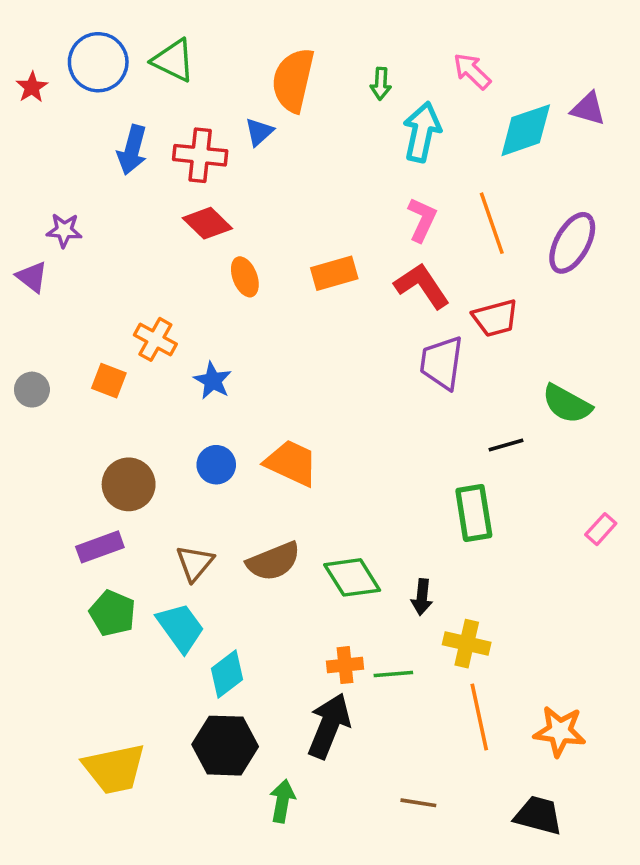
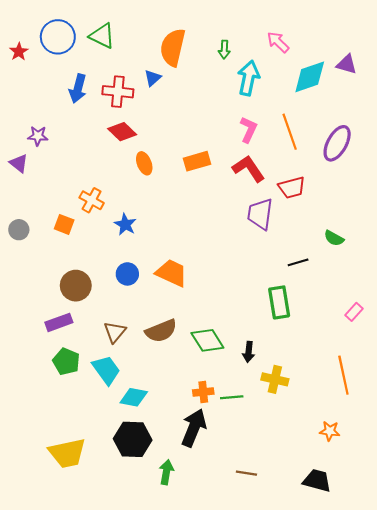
green semicircle: (567, 404) -> (334, 238), size x0.7
cyan diamond: (227, 674) -> (134, 397), turned 48
orange line: (479, 717) -> (343, 375), moved
orange star: (560, 731) -> (330, 431), size x0.7

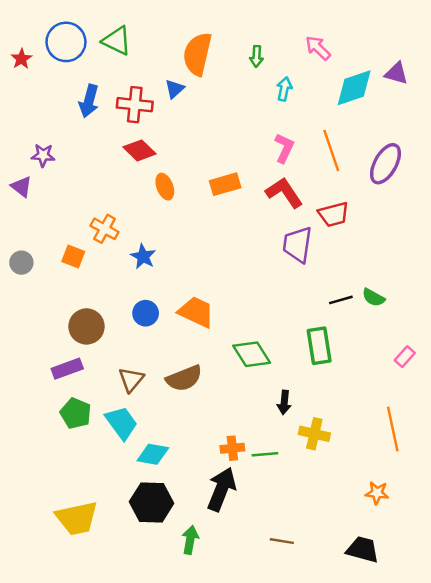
cyan arrow: (249, 78) -> (284, 89), size x0.6
green semicircle: (334, 238) -> (373, 298), moved
green diamond: (207, 340) -> (252, 354), moved

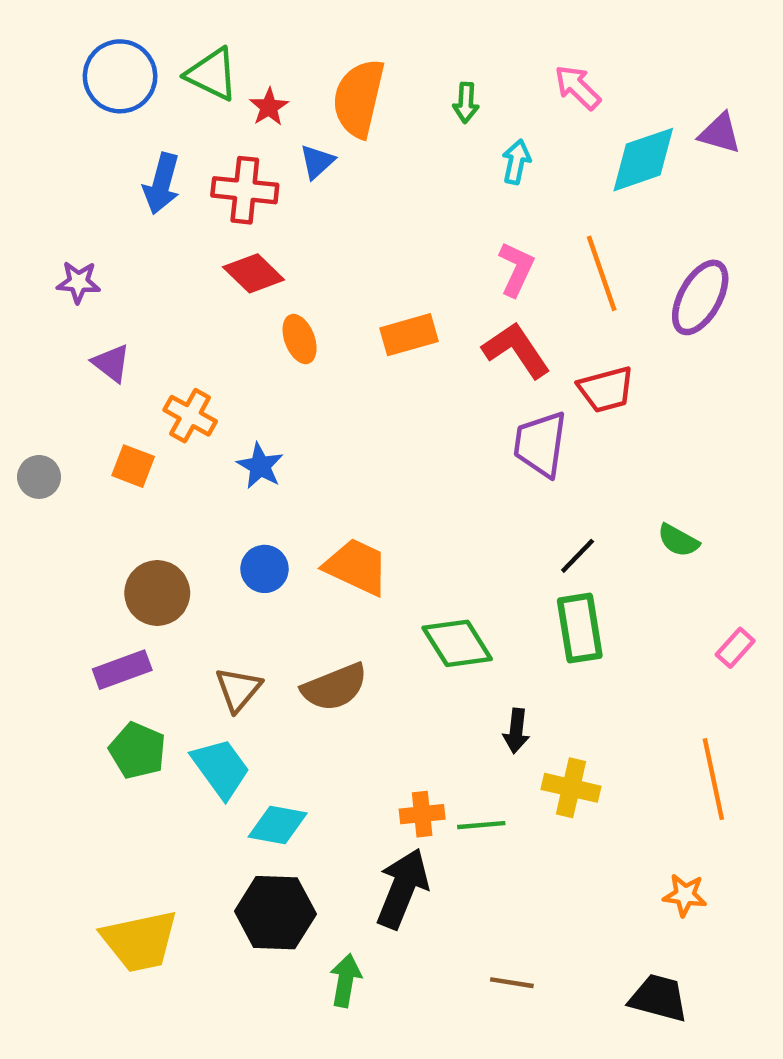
red star: (21, 59) -> (269, 107), moved
purple triangle: (21, 187) -> (111, 363), moved
black line: (341, 300) -> (578, 556), moved, turned -30

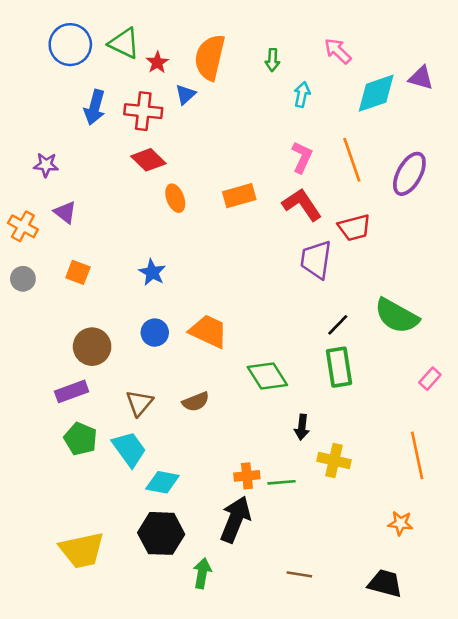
orange cross: (190, 416) -> (23, 226), moved
green semicircle: (678, 540) -> (397, 316), size x1.8
brown semicircle: (335, 687) -> (196, 402), size x0.7

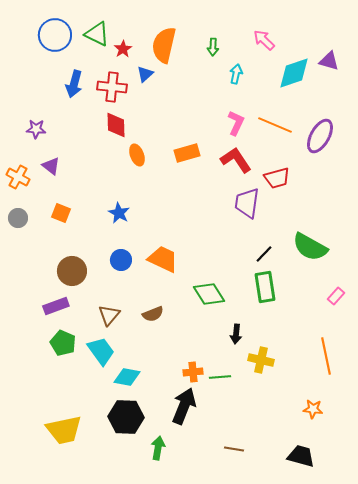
red diamond: (148, 160) -> (116, 125), turned 44
orange line: (352, 160) -> (275, 125), turned -48

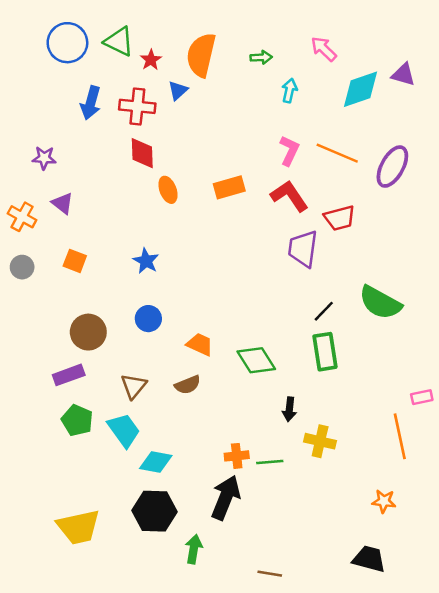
green arrow: (213, 47) -> (261, 57), turned -96
orange trapezoid: (163, 259) -> (200, 344), moved, size x0.7
pink rectangle: (336, 296) -> (422, 397), moved, turned 36
brown line: (234, 449) -> (270, 574), moved

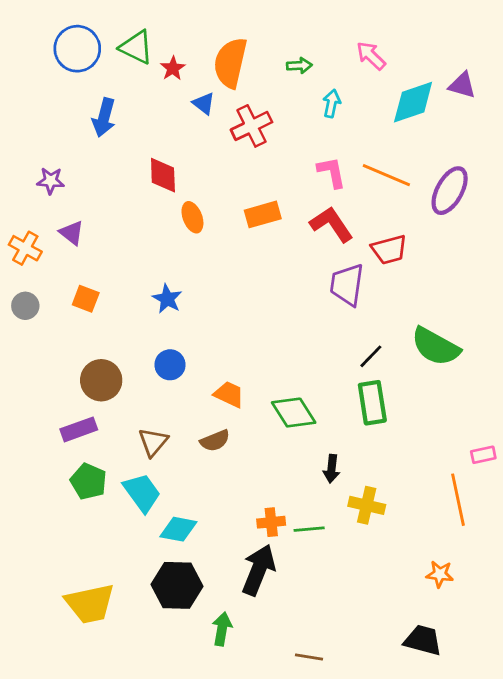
blue triangle: (178, 90) -> (204, 103), turned -40
red cross: (137, 106) -> (251, 126), moved, turned -32
pink L-shape: (289, 151) -> (332, 172), turned -36

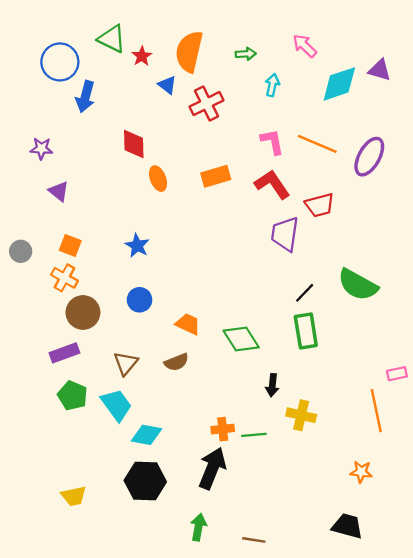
blue circle: (77, 49) -> (60, 62), moved
orange cross: (25, 248) -> (64, 278), moved
yellow trapezoid: (90, 604) -> (74, 496), size x0.6
green arrow: (222, 629) -> (198, 527), moved

